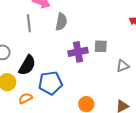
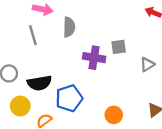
purple cross: (78, 52) -> (94, 58), turned 30
black semicircle: (27, 65) -> (39, 83), turned 60

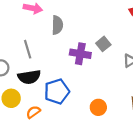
gray line: (33, 35) -> (28, 49), moved
gray square: (119, 47) -> (103, 44), turned -32

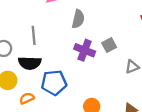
gray semicircle: (57, 25) -> (78, 19), moved

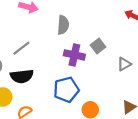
gray line: (34, 35) -> (21, 48), turned 66
blue pentagon: (54, 83) -> (66, 90), moved

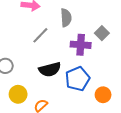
gray line: (21, 48) -> (40, 35), moved
black semicircle: (22, 76) -> (50, 69), moved

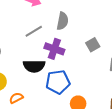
purple cross: (81, 45) -> (54, 49), moved

